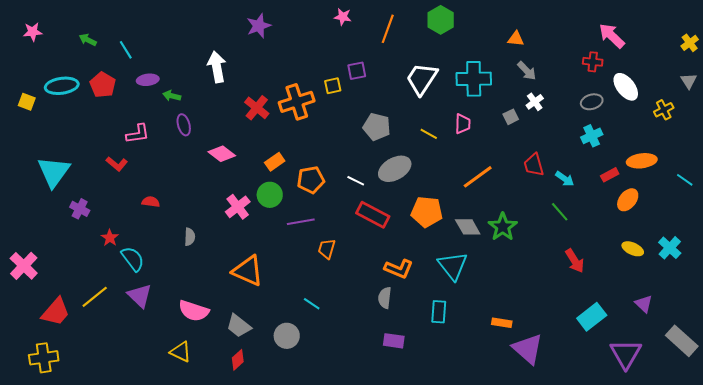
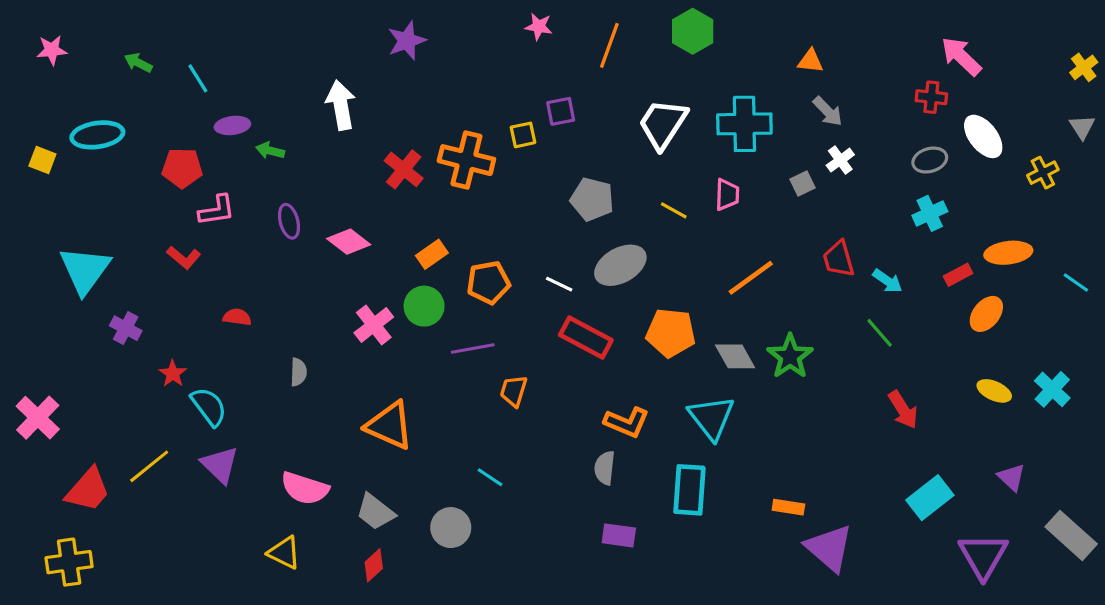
red pentagon: (103, 85) -> (182, 168), moved, turned -30
orange cross: (297, 102) -> (466, 160), turned 32
purple ellipse: (184, 125) -> (289, 221), moved
cyan rectangle: (439, 312) -> (689, 490), size x1.4

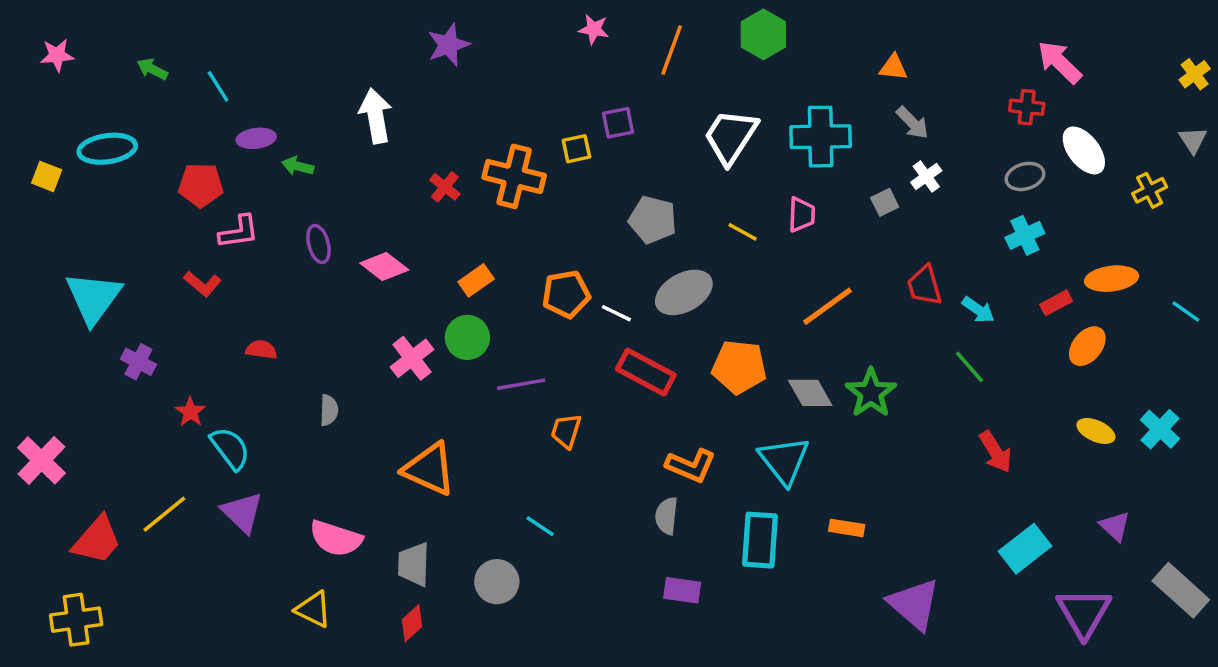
red cross: (404, 169) -> (445, 187), size x0.7
orange pentagon: (488, 283) -> (566, 294), moved
orange rectangle: (788, 507) -> (847, 528), moved
gray trapezoid: (375, 512) -> (414, 564), turned 54

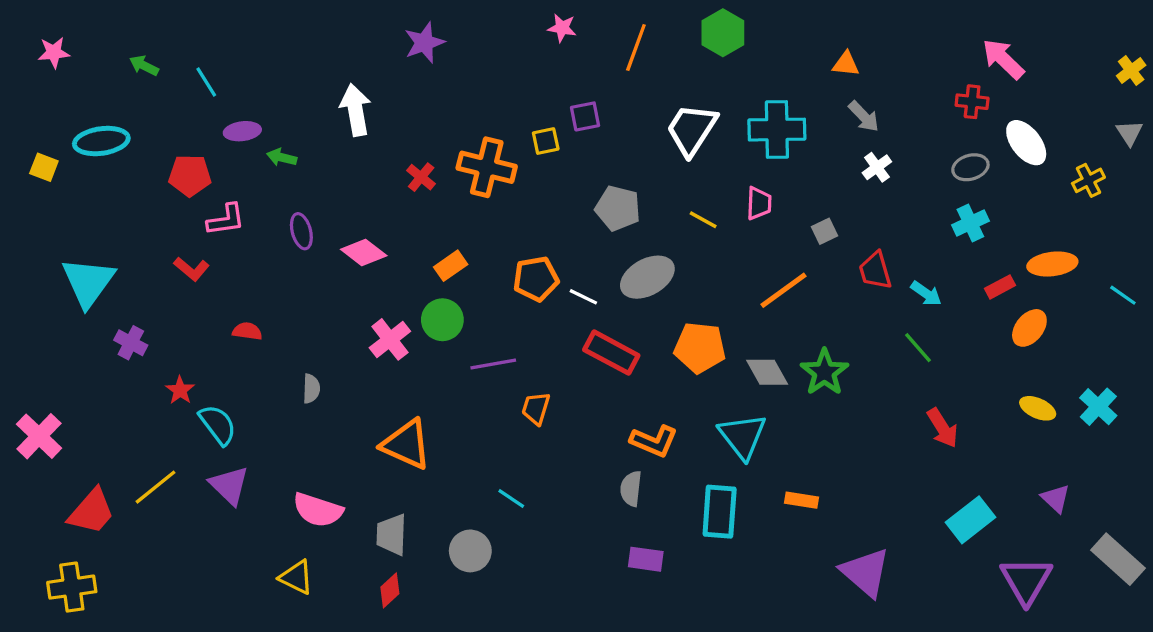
gray square: (885, 202) -> (824, 231), moved

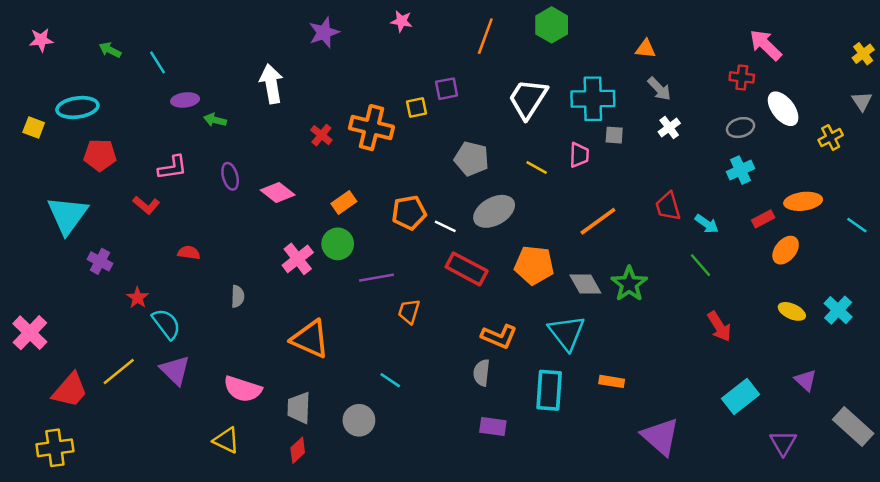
pink star: (562, 28) -> (401, 21), moved
red pentagon: (190, 175) -> (100, 155), moved
gray square: (824, 231) -> (614, 135), moved, turned 30
purple triangle: (1026, 580) -> (783, 443), size x0.7

